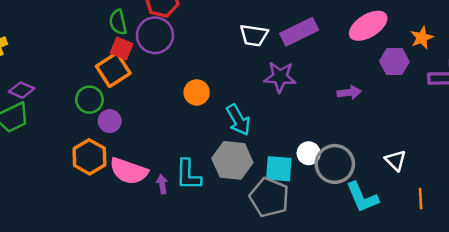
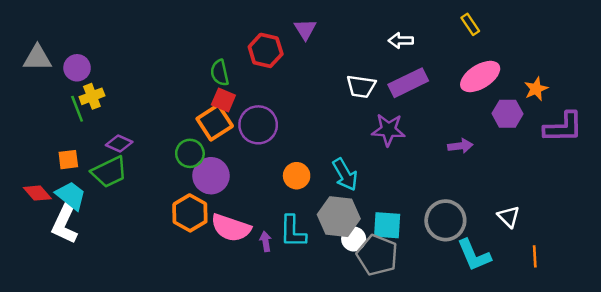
purple circle: (155, 35) -> (258, 125), moved
orange circle: (197, 92) -> (297, 176), moved
purple circle: (110, 121) -> (211, 176), size x1.5
white circle: (309, 153) -> (354, 239), moved

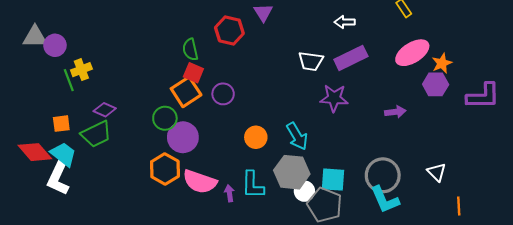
purple circle: (77, 68) -> (55, 45), moved
orange star: (536, 89) -> (442, 63), moved
purple circle: (258, 125) -> (223, 94), size x0.7
red diamond: (37, 193) -> (35, 152), size x1.4
cyan L-shape: (474, 255) -> (385, 200), moved

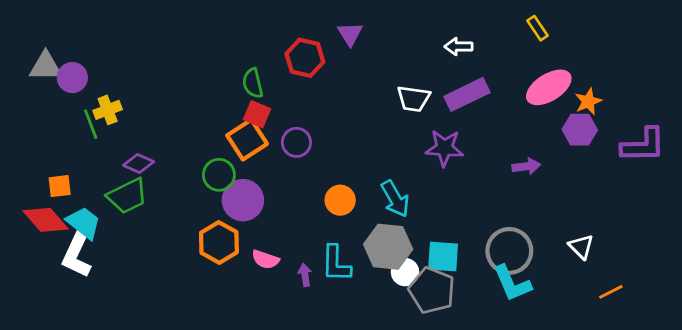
orange square: (61, 124) -> (60, 186), moved
pink semicircle: (200, 182) -> (265, 259), size x0.6
orange line: (459, 206) -> (611, 292), turned 66

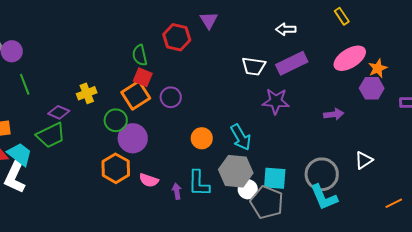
yellow cross: (108, 110) -> (87, 93), moved
white triangle: (581, 247) -> (364, 160), moved, turned 42

